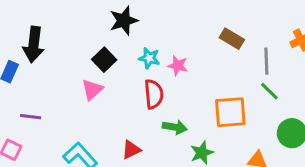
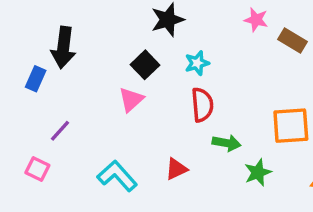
cyan star: (149, 58) -> (197, 63), turned -30
pink star: (178, 66) -> (256, 20), moved
purple line: (31, 117) -> (60, 131), turned -55

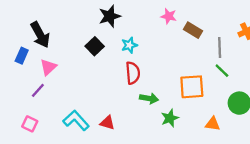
black arrow: (63, 47) -> (40, 35), turned -36
pink triangle: (131, 100) -> (48, 67), moved
pink square: (37, 169) -> (30, 124), moved
red triangle: (176, 169) -> (107, 123), moved, turned 42

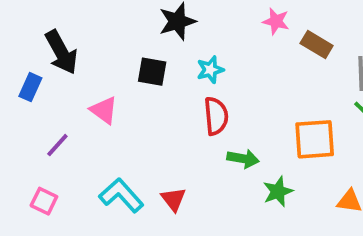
black square: (95, 46) -> (152, 72), turned -36
pink triangle: (48, 67) -> (104, 110), moved, turned -42
red triangle: (107, 123) -> (173, 199), turned 35

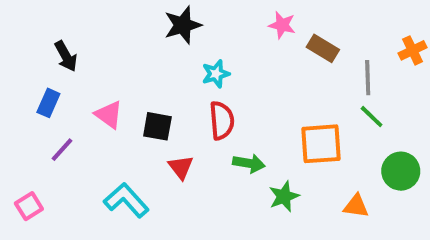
black arrow: (61, 52) -> (66, 56), size x0.7
black square: (152, 72) -> (157, 126), moved
blue rectangle: (30, 87) -> (48, 103), moved
red triangle: (173, 199) -> (181, 167), moved
pink square: (44, 201) -> (29, 206), moved, turned 32

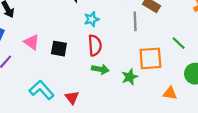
gray line: (368, 78) -> (135, 21), moved
green arrow: (249, 163) -> (100, 69), moved
red triangle: (181, 167) -> (72, 98), moved
green star: (284, 196) -> (130, 77), moved

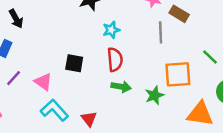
pink triangle: (32, 42) -> (43, 82), moved
orange triangle: (170, 93) -> (200, 114), size x1.6

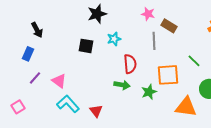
red semicircle: (115, 60) -> (130, 64), moved
black square: (74, 63) -> (86, 46), moved

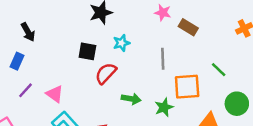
gray line: (154, 41) -> (163, 59), moved
red semicircle: (130, 64) -> (106, 73), moved, turned -132

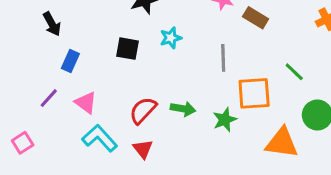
blue rectangle: (17, 61) -> (70, 61), moved
red semicircle: (106, 73) -> (143, 110), moved

